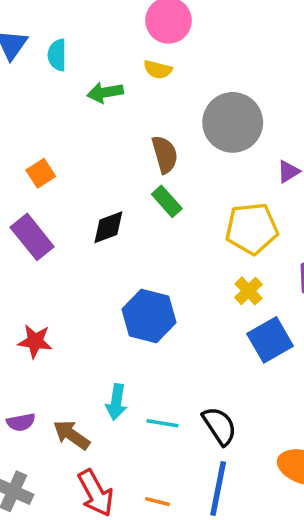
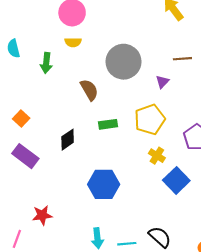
green arrow: (105, 92) -> (46, 63), turned -60
green rectangle: (167, 201) -> (108, 124), moved, turned -42

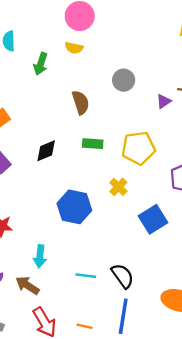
gray circle: (124, 62) -> (124, 80), size x0.6
purple triangle: (162, 82) -> (164, 101), moved
yellow cross: (157, 156) -> (118, 187), moved
cyan arrow: (97, 238) -> (40, 256), moved

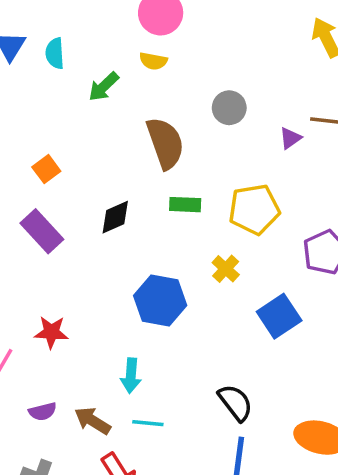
green arrow: (41, 64) -> (104, 87), turned 30
brown semicircle: (81, 102) -> (165, 143), size x1.4
cyan arrow: (40, 256) -> (131, 376), moved
cyan line: (86, 276) -> (148, 423), moved

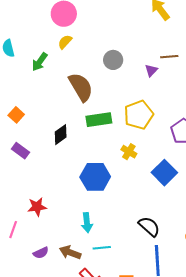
yellow semicircle: (153, 61) -> (65, 42), turned 133
green rectangle: (185, 205) -> (99, 120), size x1.4
purple rectangle: (42, 231) -> (21, 151), size x0.7

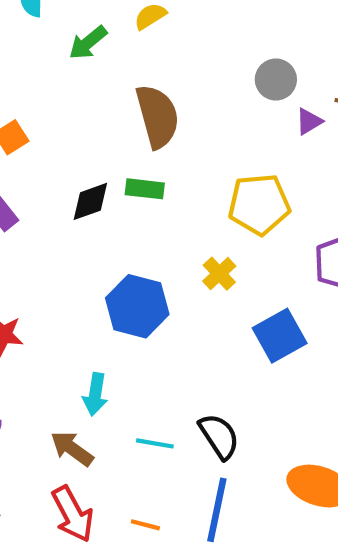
gray circle: (113, 60) -> (276, 80), moved
green rectangle: (99, 120) -> (145, 189), moved, size x0.7
cyan line: (102, 248) -> (155, 443), moved
brown arrow: (70, 252) -> (72, 449), moved

